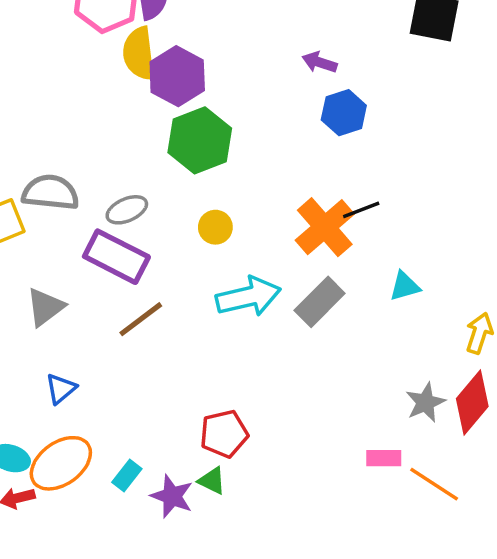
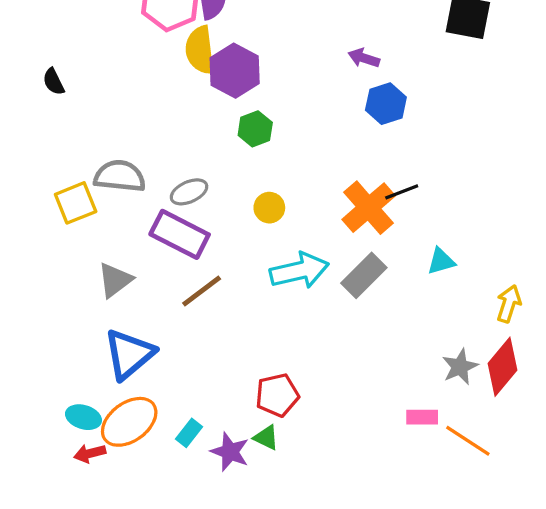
green hexagon: (200, 140) -> (255, 129), size x0.6
blue triangle: (61, 389) -> (129, 354), size x1.8

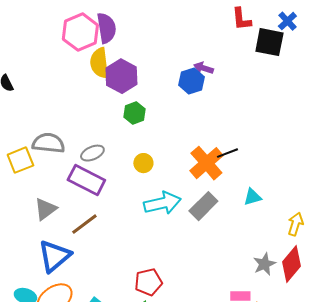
blue hexagon: (386, 104) -> (191, 81), moved
brown line: (202, 291) -> (84, 224), moved

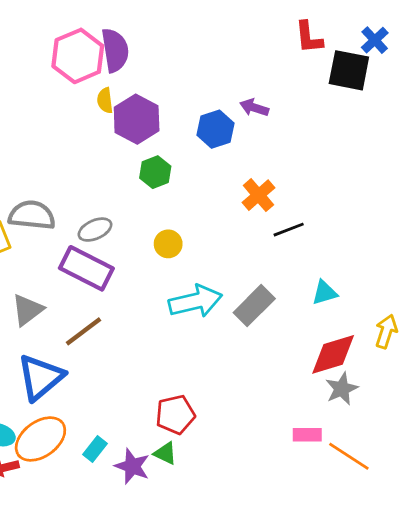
yellow semicircle: (99, 63) -> (105, 100), size x0.6
blue hexagon: (191, 81) -> (215, 129), moved
orange cross: (206, 163) -> (259, 195), moved, size x0.7
red diamond: (291, 264) -> (333, 354), moved, turned 33

